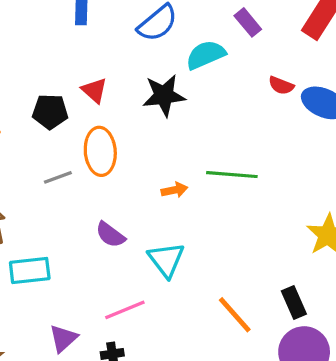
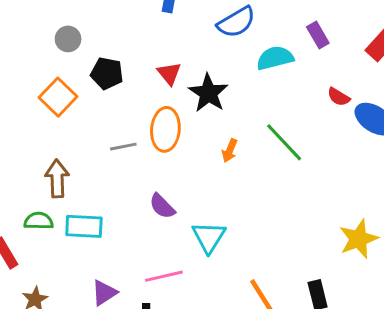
black star: (164, 95) -> (208, 93), moved, turned 30
black pentagon: (50, 112) -> (107, 73), moved
green line: (232, 175) -> (284, 142), moved, turned 33
orange arrow: (174, 190) -> (230, 151), moved, turned 115

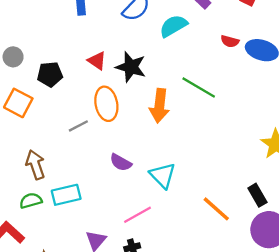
orange arrow: (230, 151) -> (159, 106), size x1.8

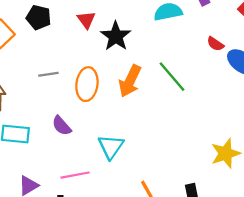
orange ellipse: (106, 104) -> (87, 84), moved
purple semicircle: (121, 162) -> (62, 126), moved

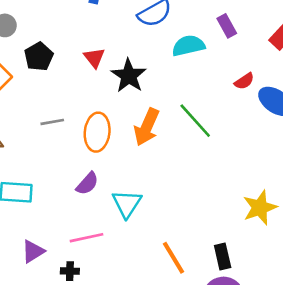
black pentagon: (39, 17) -> (39, 57), turned 30
red semicircle: (215, 44) -> (244, 81), turned -66
purple semicircle: (62, 126) -> (87, 184), moved, turned -95

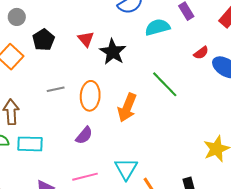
orange arrow: (147, 127) -> (127, 108), moved
cyan triangle: (127, 204) -> (126, 169), moved

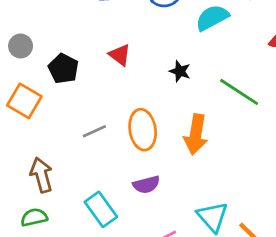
black star: (113, 52) -> (180, 71), moved, size x0.6
purple semicircle: (84, 135) -> (146, 185), turned 48
cyan rectangle: (30, 144) -> (101, 209), moved, turned 65

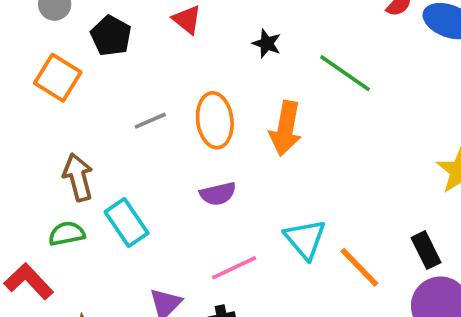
cyan rectangle: (101, 209) -> (127, 222), moved

